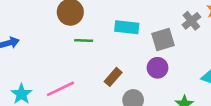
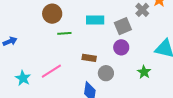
brown rectangle: (113, 77) -> (89, 58), turned 64

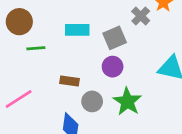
green star: (144, 72) -> (127, 102), moved, size x1.5

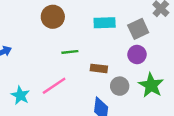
green line: (36, 48) -> (70, 52), moved

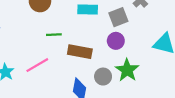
brown rectangle: (99, 68) -> (80, 52), size x1.5
gray circle: (120, 86) -> (103, 77), moved

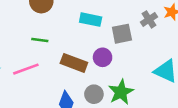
green line: (54, 35) -> (40, 40), moved
purple circle: (116, 41) -> (103, 57), moved

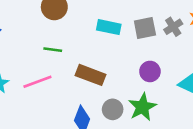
gray square: (122, 34) -> (145, 28), moved
purple circle: (103, 57) -> (150, 71), moved

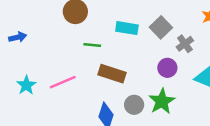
gray cross: (173, 27) -> (185, 44), moved
gray square: (145, 28) -> (161, 27), turned -30
green line: (53, 50) -> (92, 45), moved

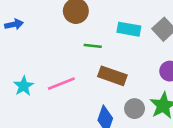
blue arrow: (18, 37) -> (14, 24), moved

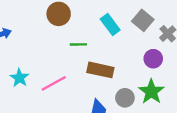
cyan rectangle: (129, 29) -> (110, 25), turned 50
cyan star: (24, 86) -> (19, 78), moved

